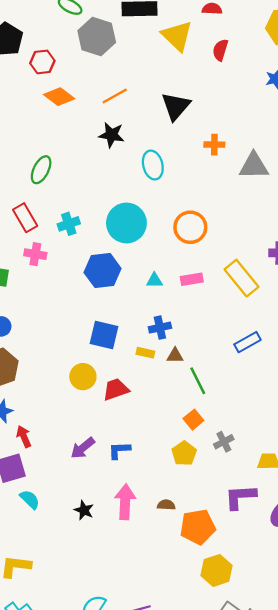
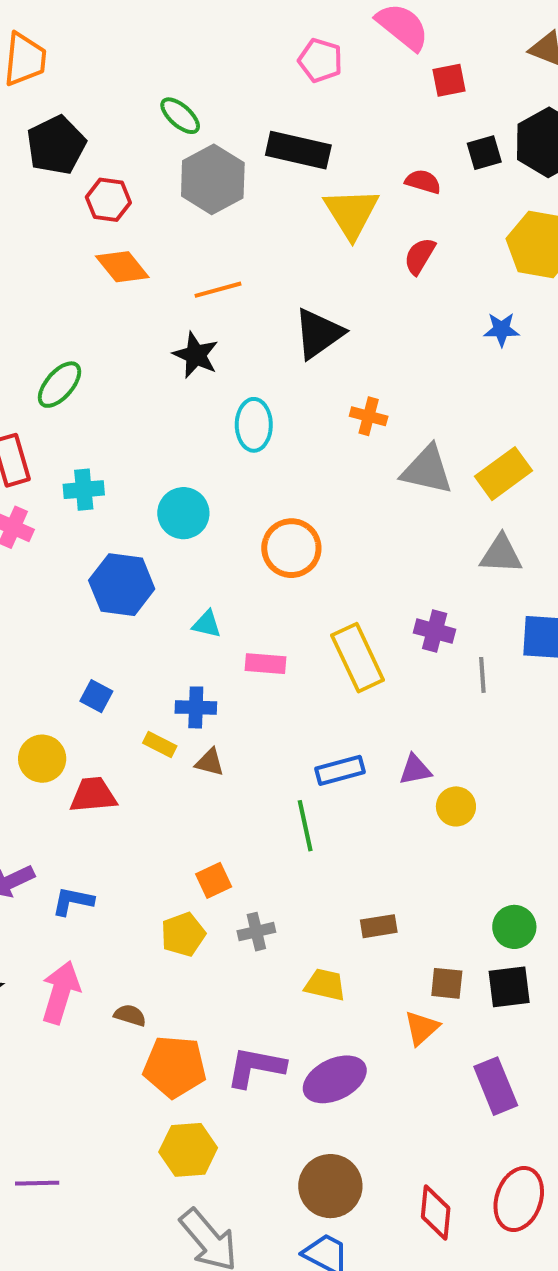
cyan circle: (126, 223) -> (183, 513), size x0.7
pink rectangle: (192, 279) -> (265, 664), moved
blue square: (104, 335) -> (96, 696), size x0.6
green line: (198, 381) -> (305, 826), moved
purple L-shape: (240, 497) -> (256, 1067), moved

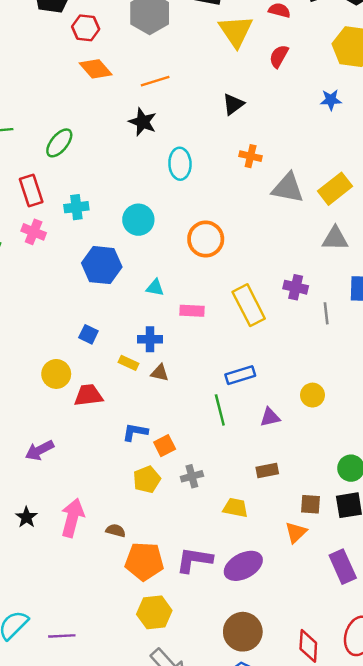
black triangle: (319, 334) -> (233, 104), moved, size x0.7
purple triangle: (415, 770) -> (270, 417), moved
blue L-shape: (73, 901) -> (135, 432), moved

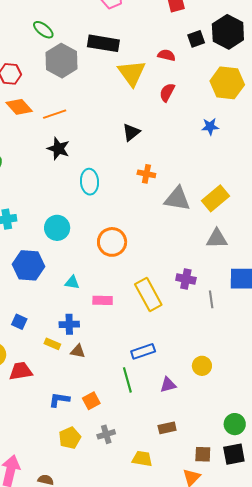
orange line: (155, 81) -> (55, 114), moved
orange square: (165, 446) -> (91, 401), moved

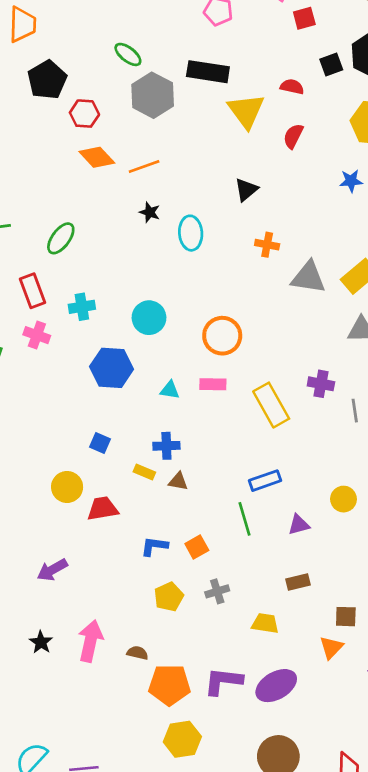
black star: (58, 149) -> (150, 212), size x0.7
cyan ellipse: (89, 182) -> (191, 233), moved
pink rectangle: (103, 300) -> (213, 384), moved

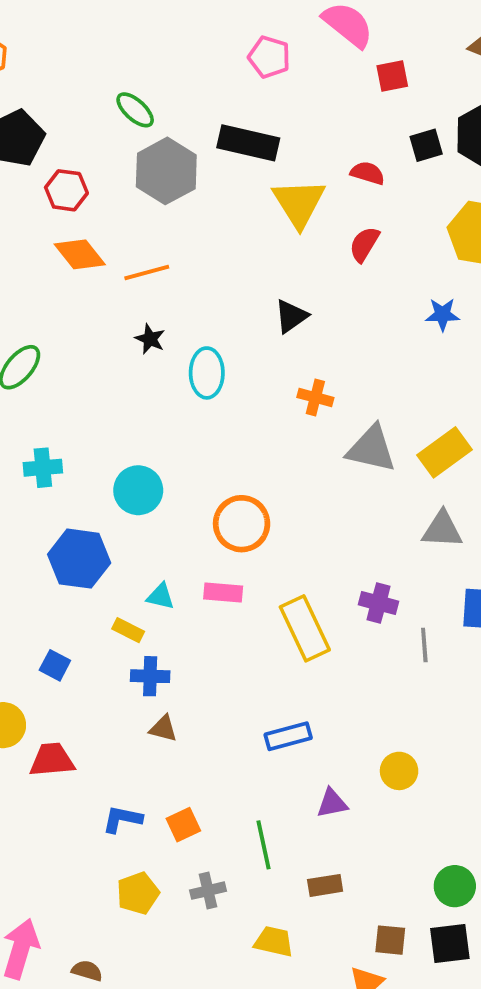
yellow rectangle: (144, 472) -> (128, 630), moved
green line: (245, 519) -> (264, 845), moved

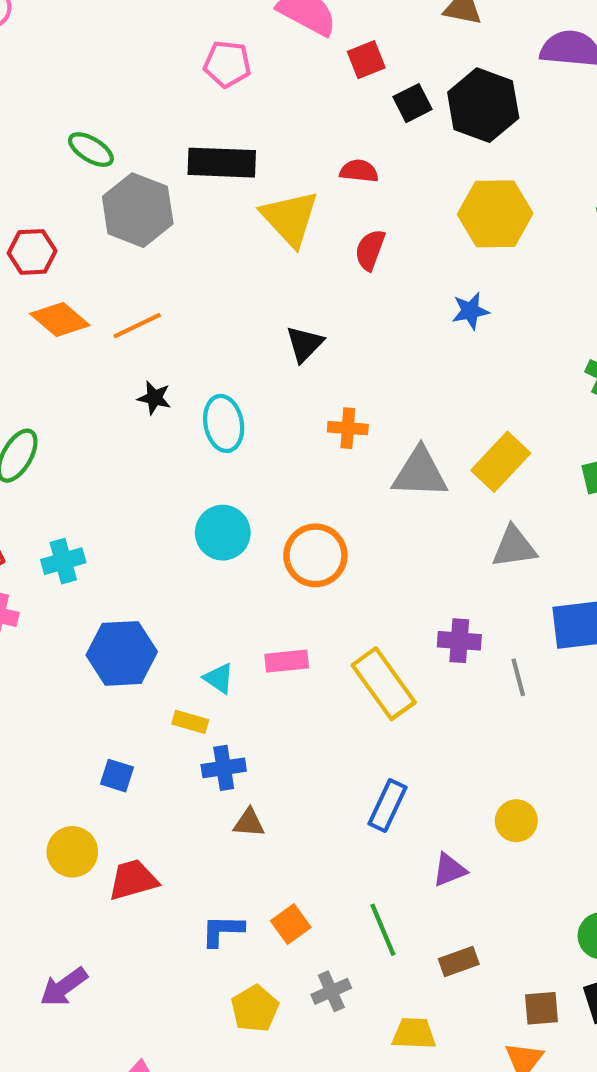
black square: (426, 145) -> (412, 103), moved
cyan circle: (138, 490) -> (223, 533), moved
orange circle: (242, 524) -> (315, 555), moved
cyan triangle: (161, 596) -> (219, 678), turned 32
blue rectangle: (288, 736) -> (387, 806), turned -39

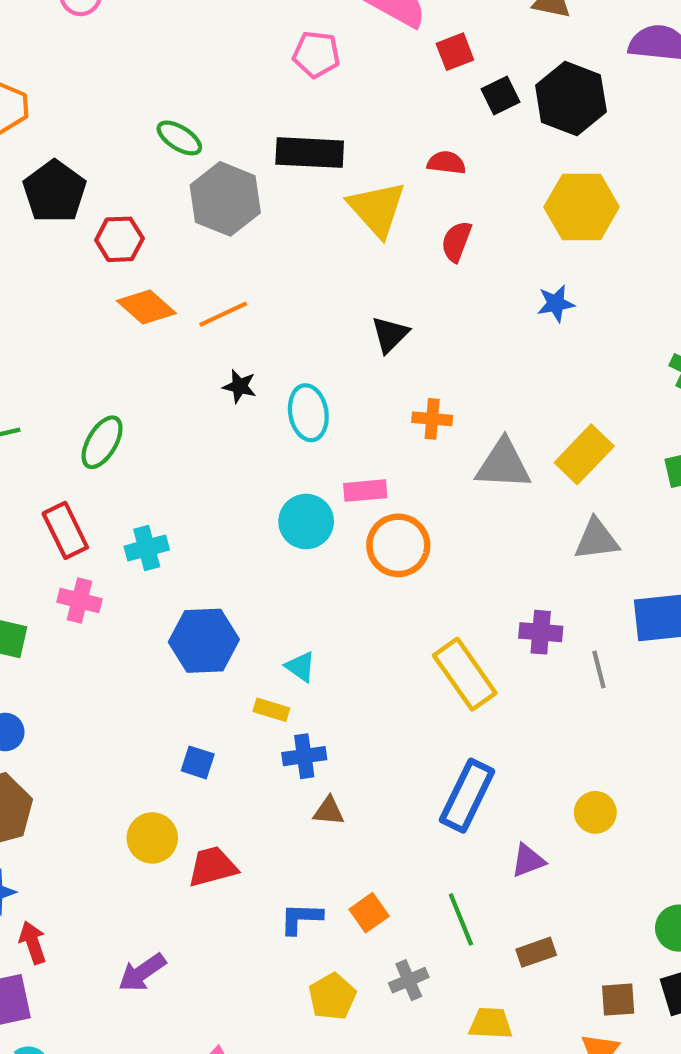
pink rectangle: (287, 661) -> (365, 491), moved
blue rectangle: (387, 806) -> (467, 796), size x1.4

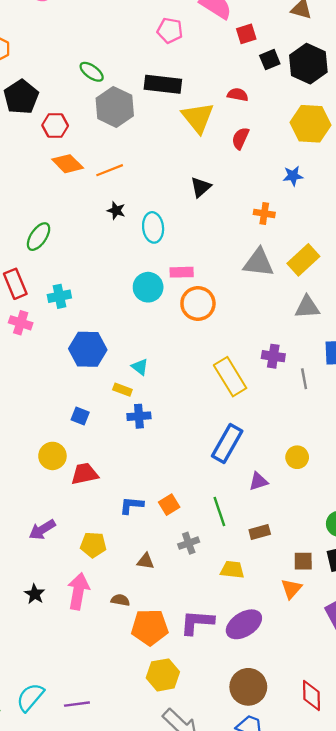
orange cross: (432, 419) -> (264, 213), moved
brown triangle: (329, 811) -> (146, 561), moved
yellow pentagon: (332, 997) -> (93, 545), moved, turned 30

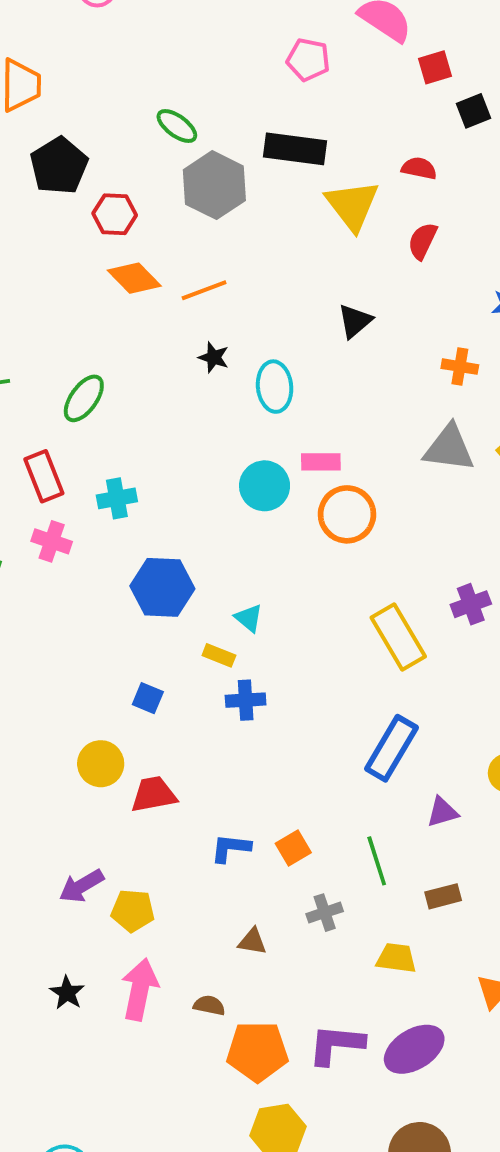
purple cross: (273, 356) -> (471, 604), turned -30
yellow pentagon: (93, 545) -> (133, 911), moved

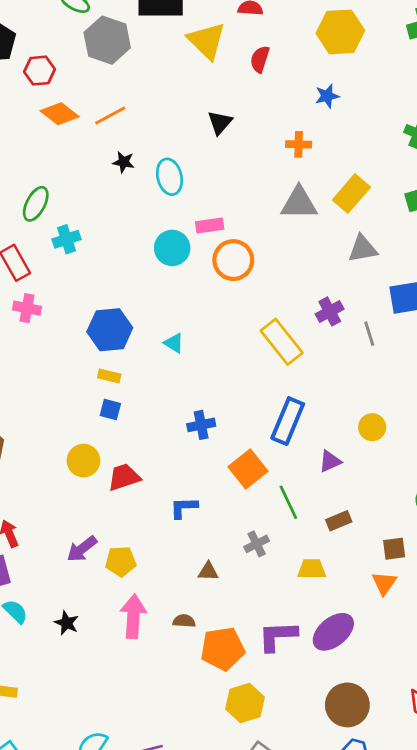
cyan cross: (117, 498) -> (66, 239), moved
yellow rectangle: (219, 655) -> (109, 376), moved
blue cross: (246, 700) -> (201, 425), moved
orange square: (293, 848) -> (248, 469), moved, size x1.5
black star: (67, 993) -> (67, 623), moved

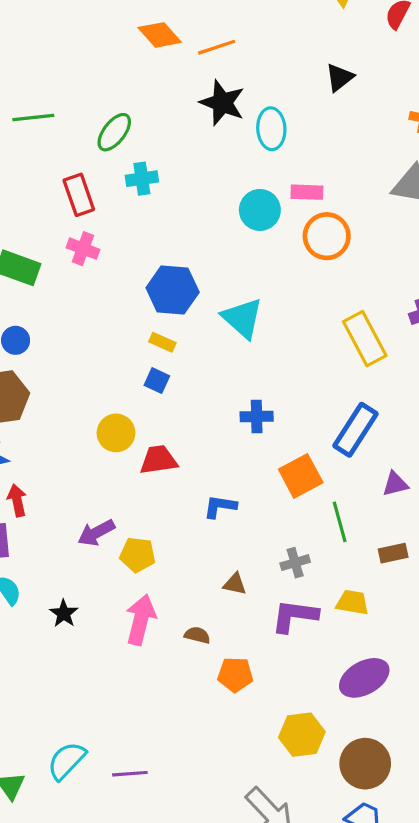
black star: (124, 162) -> (222, 103), size x1.8
cyan triangle: (174, 343) -> (242, 318), size x1.8
purple L-shape: (278, 636) -> (295, 616), moved
orange pentagon: (223, 649) -> (235, 675), size x0.7
yellow hexagon: (245, 703) -> (302, 735), moved

